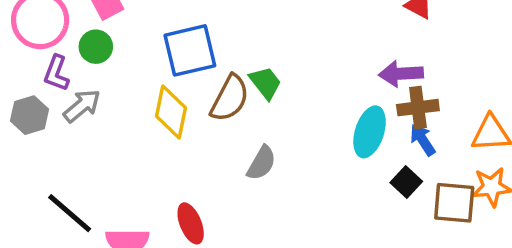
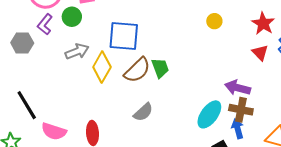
gray arrow: (82, 106) -> (77, 51), moved

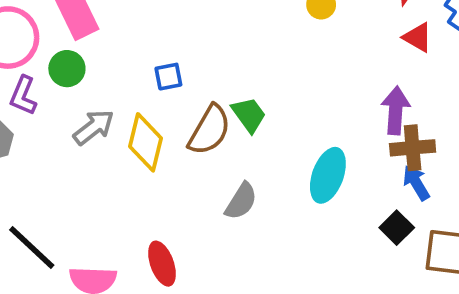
blue square: (124, 36) -> (168, 77), size x0.5
purple arrow: (238, 88) -> (396, 110), turned 95
cyan ellipse: (209, 114) -> (328, 175), moved

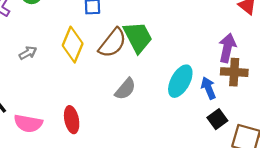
green trapezoid: (249, 115) -> (138, 37), size x1.4
gray arrow: (94, 127) -> (28, 53), moved, size x0.7
blue arrow: (416, 183) -> (208, 88), moved

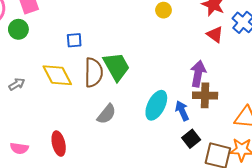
brown semicircle: (113, 43) -> (94, 73), turned -36
yellow diamond: (73, 45) -> (57, 75), turned -48
pink semicircle: (28, 123) -> (19, 148), size x0.7

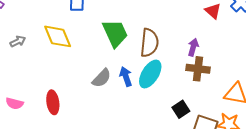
brown semicircle: (94, 73) -> (149, 43), moved
purple arrow: (198, 74) -> (193, 47), size x0.7
blue arrow: (182, 111) -> (126, 77), moved

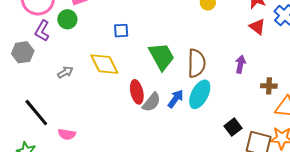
brown cross: (198, 69) -> (269, 86), moved, size x0.7
blue arrow: (126, 77) -> (176, 99), turned 60
red ellipse: (53, 102) -> (137, 92), moved

